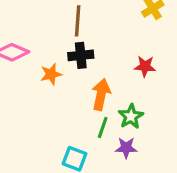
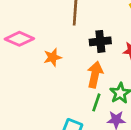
black cross: (81, 55) -> (100, 41), moved

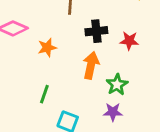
green line: (96, 102) -> (44, 94), moved

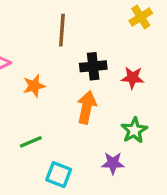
green star: (117, 85) -> (134, 130), moved
green line: (44, 94) -> (31, 142), turned 48

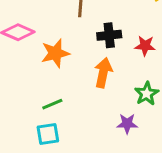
orange star: (34, 86) -> (55, 53), size x1.4
cyan square: (59, 175) -> (48, 134), moved, turned -30

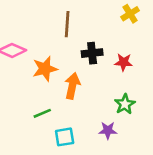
orange arrow: (103, 73) -> (72, 86), moved
cyan square: (48, 134) -> (65, 137), moved

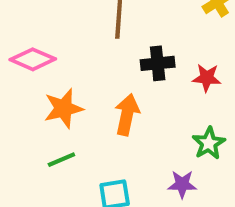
orange star: (45, 69) -> (63, 108), moved
green line: (42, 113) -> (61, 160), moved

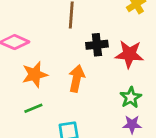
red star: (207, 78) -> (129, 54), size x1.5
purple star: (182, 184) -> (132, 124), moved

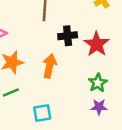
red star: (129, 54) -> (97, 44), turned 30

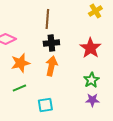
black cross: (68, 36) -> (51, 43), moved

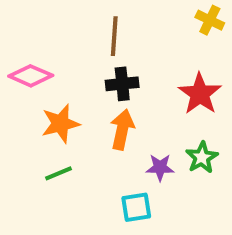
yellow cross: (95, 11) -> (210, 20), turned -32
purple star: (92, 100) -> (160, 167), moved
cyan square: (45, 105) -> (136, 207), moved

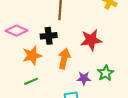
black cross: (122, 84) -> (49, 36), moved
red star: (200, 94) -> (91, 40), moved, turned 30

